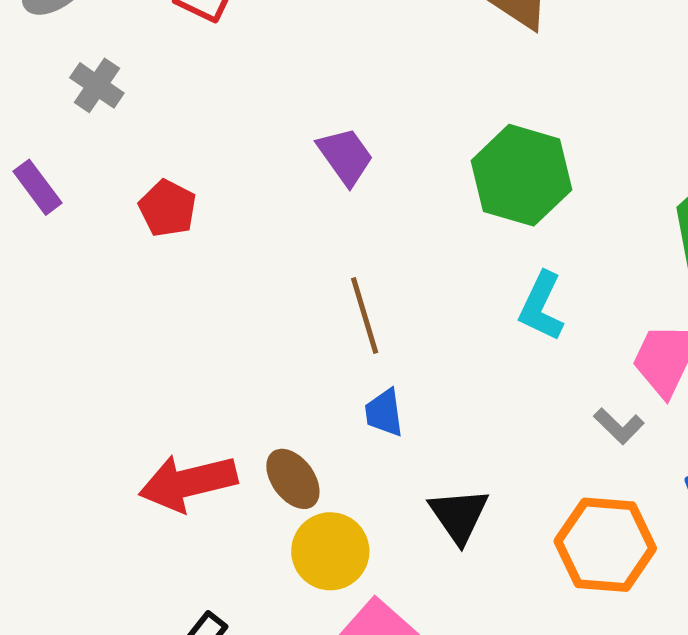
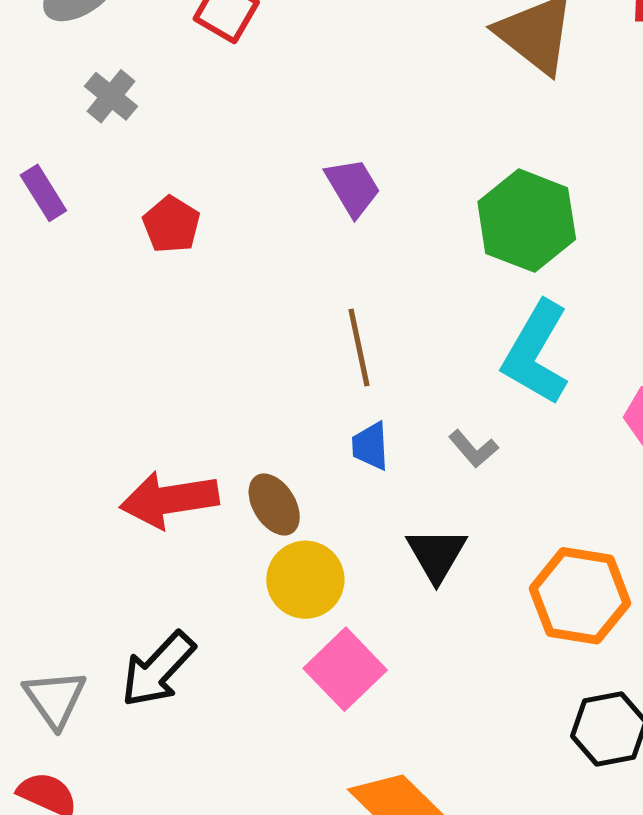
cyan L-shape: (541, 306) -> (536, 353), size x1.5
gray L-shape: (619, 426) -> (473, 449), moved

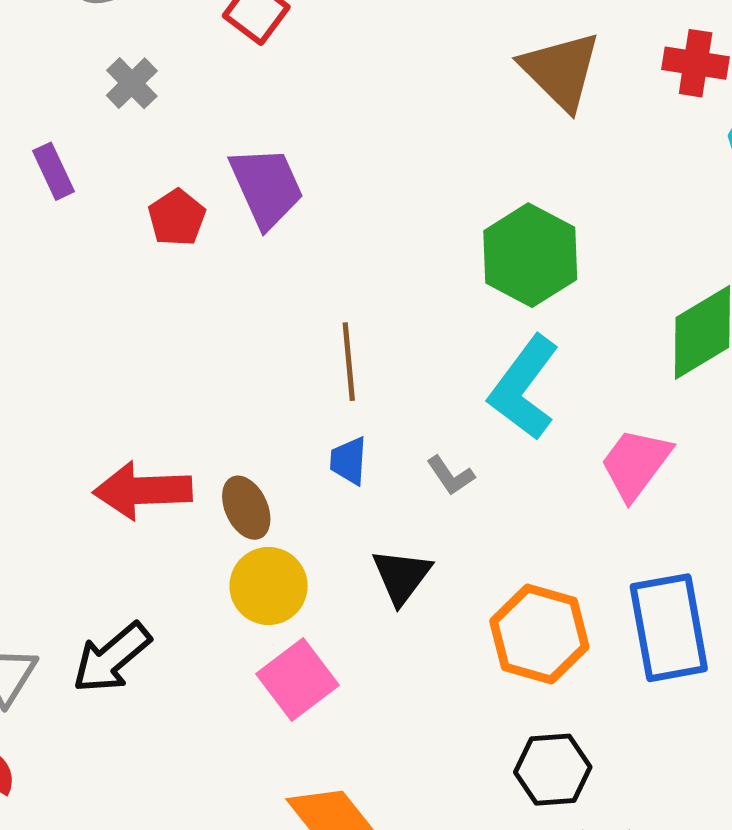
purple trapezoid: (353, 187) -> (267, 187), moved, size x1.4

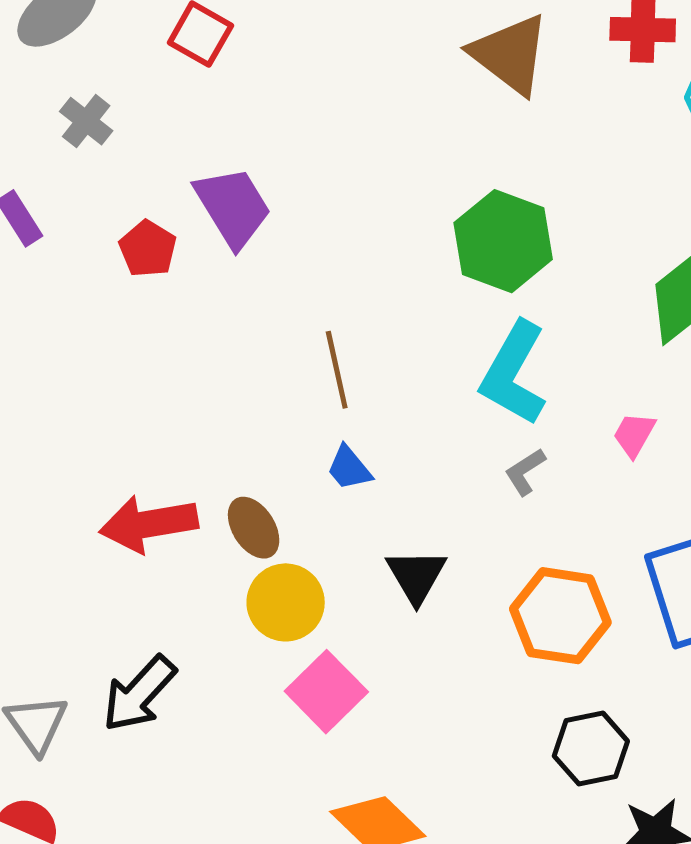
blue trapezoid: (349, 461) -> (349, 468), turned -36
pink trapezoid: (636, 464) -> (634, 435), size x0.6
gray L-shape: (451, 476) -> (525, 472), moved, turned 99

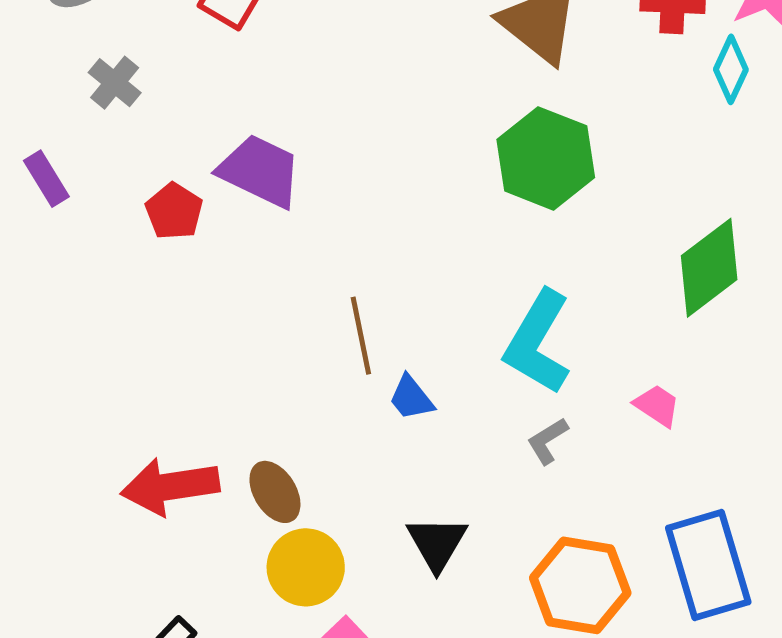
purple trapezoid: (233, 207) -> (260, 171), turned -34
green hexagon: (503, 241) -> (546, 158), moved
pink trapezoid: (634, 435) -> (657, 406), turned 93
blue trapezoid: (349, 468) -> (411, 398), moved

